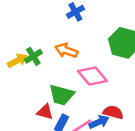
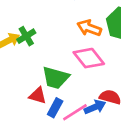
orange arrow: (66, 51) -> (89, 28), moved

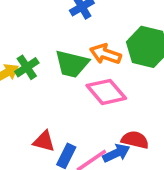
green trapezoid: (56, 78) -> (72, 64), moved

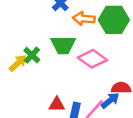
orange arrow: (106, 54) -> (84, 19), moved

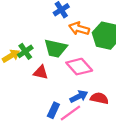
blue arrow: (110, 100) -> (79, 96), moved
red triangle: (57, 105) -> (41, 72), moved

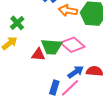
green trapezoid: (55, 48) -> (52, 47), moved
green cross: (25, 51) -> (17, 23), moved

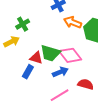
blue arrow: (76, 72) -> (60, 72), moved
blue rectangle: (54, 87) -> (28, 72), moved

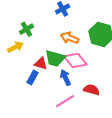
orange arrow: (73, 22) -> (70, 38), moved
blue arrow: (60, 72) -> (66, 77), turned -91

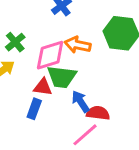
pink diamond: (75, 60) -> (50, 55), moved, turned -60
red semicircle: (91, 90) -> (98, 113), moved

